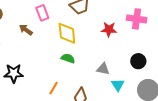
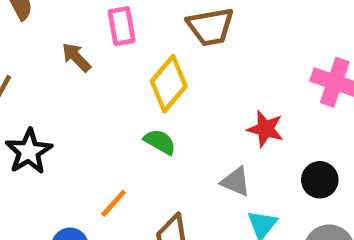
red star: (109, 29) -> (265, 129), moved
yellow diamond: (67, 33) -> (169, 84), turned 35
black star: (14, 73) -> (29, 151), turned 30

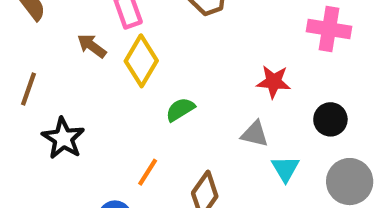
yellow diamond: (169, 84) -> (141, 61), moved
green semicircle: (160, 142) -> (180, 110), turned -52

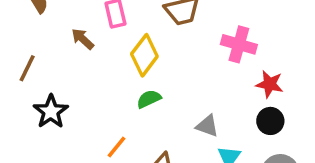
pink cross: (329, 29) -> (239, 44), moved
yellow diamond: (141, 61) -> (144, 55), moved
red star: (274, 82) -> (270, 84), moved

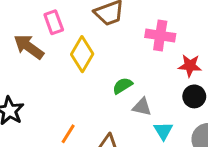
brown arrow: (83, 39) -> (29, 47), size x1.5
green semicircle: (149, 99) -> (122, 86), moved

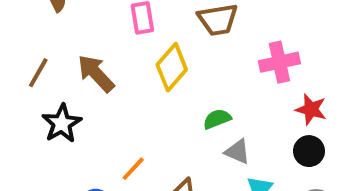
pink cross: (160, 36) -> (279, 62), turned -32
brown arrow: (29, 47) -> (96, 73), moved

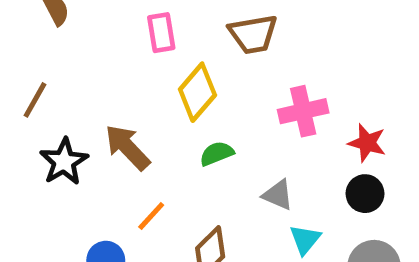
pink cross: (279, 62) -> (303, 111), moved
brown arrow: (96, 73) -> (127, 147), moved
green semicircle: (217, 119) -> (217, 154), moved

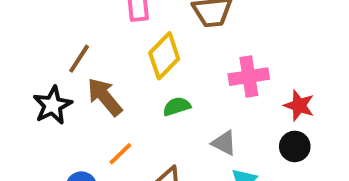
brown line: (35, 100) -> (79, 59), moved

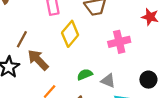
red star: (299, 105) -> (150, 17), moved
green semicircle: (177, 106) -> (85, 75), moved

